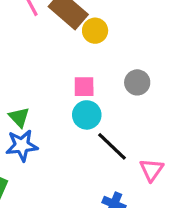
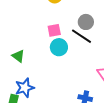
blue star: (22, 145) -> (25, 88), moved
black line: (112, 146) -> (81, 36), moved

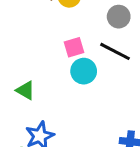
gray circle: (86, 22) -> (119, 17), moved

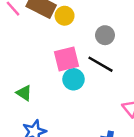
pink square: (74, 47) -> (66, 59), size x1.5

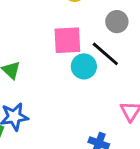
cyan circle: (74, 79) -> (84, 66), moved

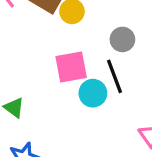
black line: (105, 54) -> (114, 76), turned 36

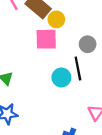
pink square: (71, 67) -> (46, 39), moved

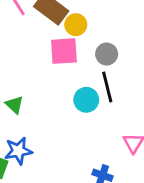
gray circle: (88, 44) -> (107, 54), moved

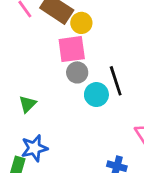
gray circle: (107, 54) -> (77, 72), moved
green triangle: (14, 105) -> (28, 104), turned 36

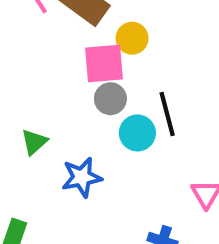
yellow circle: (81, 23) -> (132, 38), moved
blue star: (34, 148) -> (82, 177), moved

